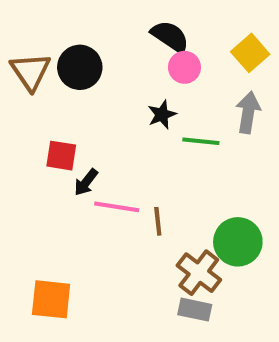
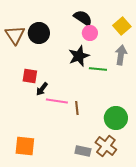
black star: (162, 115) -> (79, 56), size x1.5
brown cross: (199, 273) -> (106, 146), moved
gray rectangle: (195, 310) -> (83, 151), moved

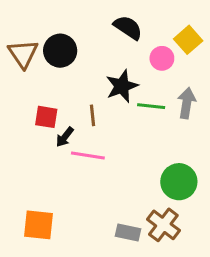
pink circle: (90, 33) -> (162, 58), moved
gray arrow: (121, 55) -> (187, 103), moved
brown line: (77, 108) -> (93, 115), moved

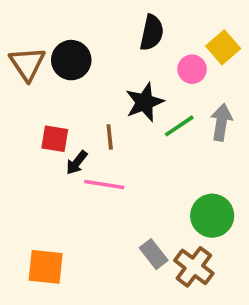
black semicircle: (128, 27) -> (152, 33), turned 68
green line: (151, 106) -> (179, 126), turned -40
gray rectangle: (128, 233) -> (154, 254), moved, turned 40

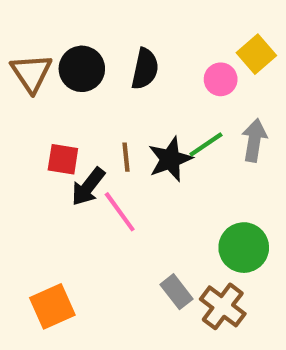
black semicircle: (152, 33) -> (145, 69), moved
black star: (144, 102) -> (170, 159), moved
black arrow: (77, 163) -> (88, 187), size x1.4
pink line: (104, 185) -> (120, 212), turned 45
orange square: (46, 267) -> (52, 306), turned -30

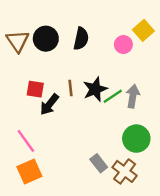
gray arrow: (254, 140) -> (133, 96), moved
green line: (206, 145) -> (113, 96), moved
pink line: (120, 212) -> (26, 141), moved

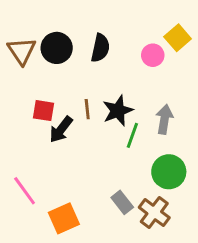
green line: (113, 96) -> (132, 135), moved, turned -36
pink line: (26, 141) -> (25, 191), moved
orange square: (29, 171) -> (64, 218), moved

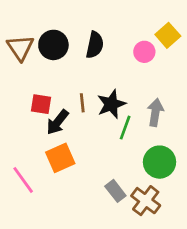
orange square: (64, 218) -> (60, 158), moved

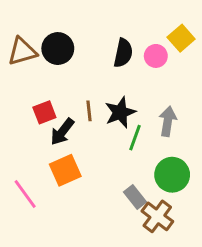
black semicircle: (95, 45) -> (123, 53), moved
brown triangle: (20, 48) -> (22, 51), turned 48
red square: (41, 104) -> (44, 112), turned -30
gray rectangle: (115, 191) -> (135, 197), moved

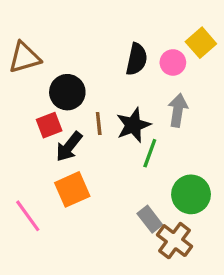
black circle: (58, 49) -> (67, 92), moved
gray arrow: (168, 121) -> (178, 110), moved

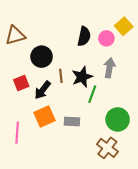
red square: (49, 125) -> (21, 83), moved
pink line: (28, 216) -> (17, 133), turned 40
gray rectangle: (150, 219) -> (72, 122), moved, turned -49

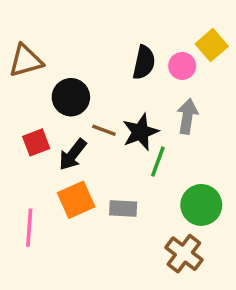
brown line: (61, 76) -> (104, 130), turned -64

